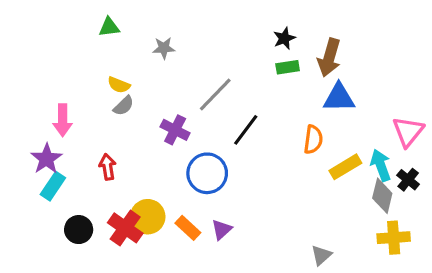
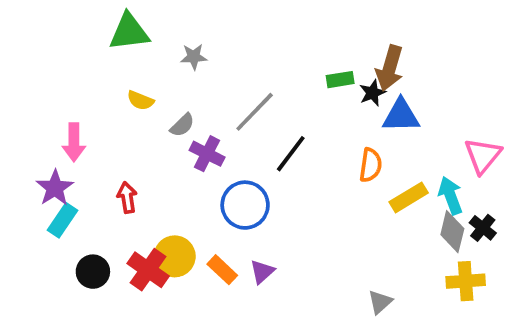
green triangle: (109, 27) -> (129, 32), size x1.6
black star: (284, 38) -> (372, 93), moved
gray semicircle: (124, 106) -> (182, 125), moved
black cross: (408, 180) -> (483, 228), moved

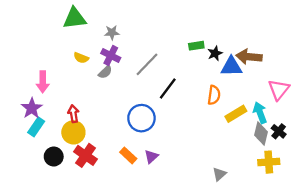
brown arrow: (390, 68) -> (249, 57), moved, turned 80
purple cross: (207, 154) -> (111, 56), moved
yellow circle: (175, 256) -> (73, 132), moved

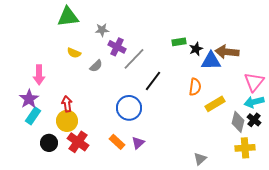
purple cross: (111, 56) -> (117, 47), moved
cyan arrow: (260, 113) -> (254, 102), moved, turned -84

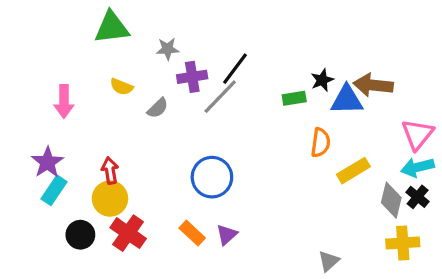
green rectangle: (179, 42) -> (294, 98), moved
purple cross: (117, 47) -> (192, 77), turned -36
pink arrow: (39, 75) -> (64, 101), moved
black line: (153, 81) -> (235, 69), moved

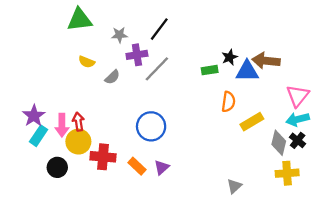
black line: (235, 69) -> (159, 29), moved
pink arrow: (64, 101) -> (62, 125), moved
red cross: (128, 233) -> (103, 157), moved, turned -30

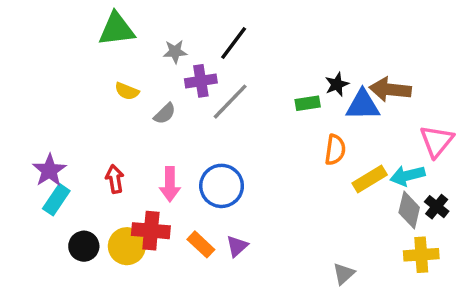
cyan arrow: (298, 119) -> (407, 176), moved
pink arrow: (62, 125) -> (170, 184), moved
yellow circle: (78, 142) -> (127, 246), moved

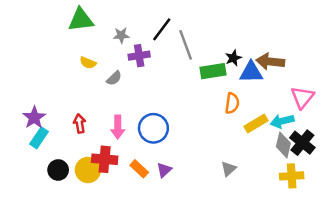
gray line: (230, 102) -> (186, 45), moved, turned -64
green rectangle: (308, 103) -> (213, 71), size x1.5
black cross: (437, 207) -> (302, 143), size x1.5
gray triangle: (344, 274) -> (229, 169), moved

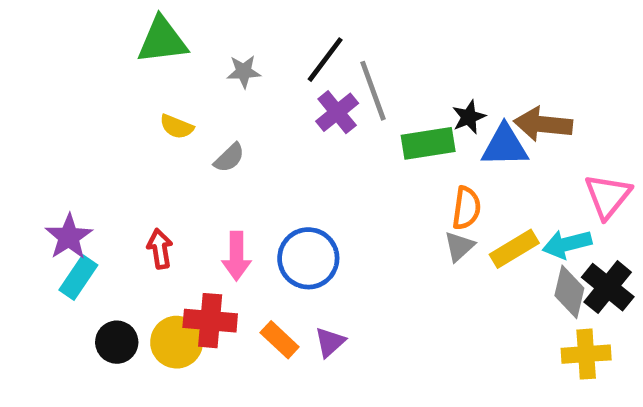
purple cross: (139, 56) -> (337, 112), moved, turned -30
gray triangle: (229, 169) -> (459, 246), moved

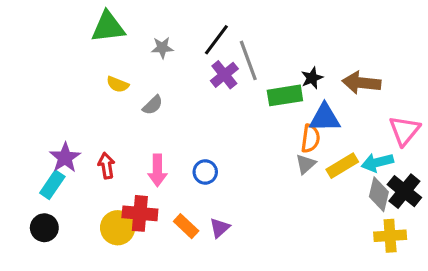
blue triangle: (505, 146) -> (325, 118), moved
purple star: (69, 237) -> (65, 158), moved
blue circle: (308, 258) -> (205, 172), size x0.6
black circle: (117, 342) -> (44, 228), moved

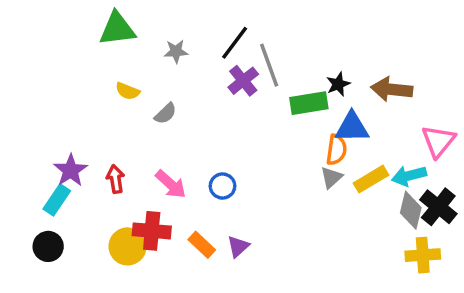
pink arrow: (157, 170) -> (171, 184), turned -48

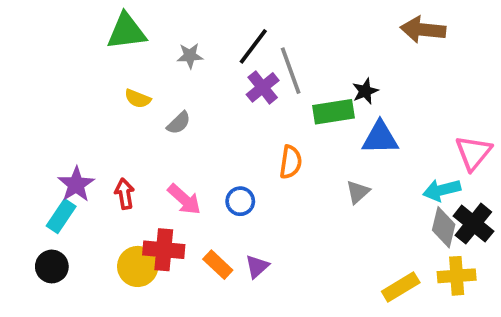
brown arrow: (392, 89) -> (423, 30), moved
orange semicircle: (336, 150) -> (291, 162), moved
yellow rectangle: (371, 179) -> (401, 287), moved

